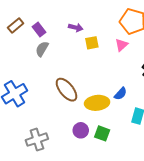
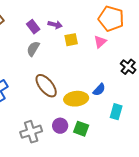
purple rectangle: (39, 30) -> (33, 27), moved
gray semicircle: (42, 49) -> (33, 49), moved
gray cross: (37, 140) -> (31, 132), moved

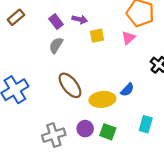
cyan rectangle: (116, 112) -> (146, 124), moved

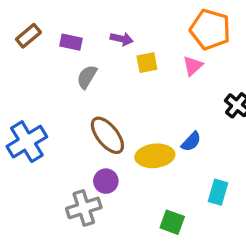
purple rectangle: (56, 22) -> (71, 42), moved, turned -40
purple circle: (85, 129) -> (106, 181), moved
green square: (108, 132) -> (172, 222), moved

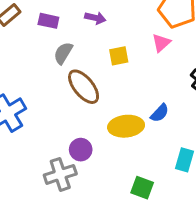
yellow square: (147, 63) -> (119, 56), moved
brown ellipse: (107, 135) -> (84, 87), moved

